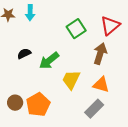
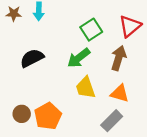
black semicircle: (24, 54) -> (32, 58), size x1.5
green arrow: (49, 61) -> (79, 58), moved
yellow trapezoid: (71, 80) -> (85, 88), turned -45

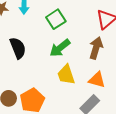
green square: (91, 30) -> (56, 19), moved
black semicircle: (32, 58) -> (18, 48), turned 95

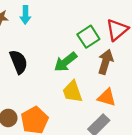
green square: (56, 19) -> (88, 37), moved

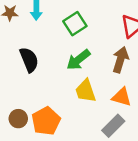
green square: (88, 37) -> (75, 24), moved

